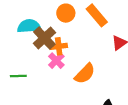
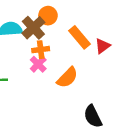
orange rectangle: (97, 15) -> (79, 37), moved
brown cross: (44, 38) -> (33, 28), moved

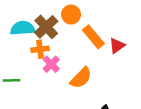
orange circle: (48, 16) -> (71, 15), moved
orange cross: (41, 50) -> (40, 49), moved

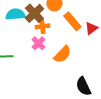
orange cross: (40, 49) -> (42, 26), moved

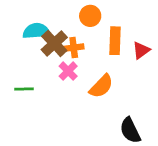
brown cross: (34, 13) -> (54, 43), moved
orange rectangle: (72, 21) -> (115, 41), turned 42

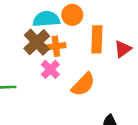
cyan semicircle: (36, 31) -> (46, 19), moved

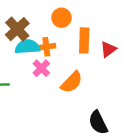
cyan semicircle: (46, 19) -> (27, 47), moved
brown cross: (37, 42) -> (17, 29), moved

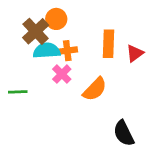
orange circle: (61, 18) -> (56, 19), moved

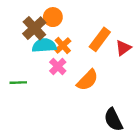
orange rectangle: (109, 44) -> (100, 39), turned 35
orange cross: (67, 51) -> (63, 45), turned -35

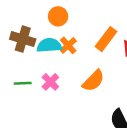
brown cross: (34, 28) -> (23, 39), moved, turned -30
pink cross: (58, 66) -> (50, 82), moved

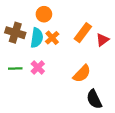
cyan semicircle: (49, 45) -> (37, 38), turned 102
orange semicircle: (93, 81) -> (82, 74), moved

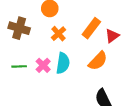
cyan semicircle: (37, 38) -> (63, 63), moved
orange semicircle: (82, 74) -> (98, 61), moved

